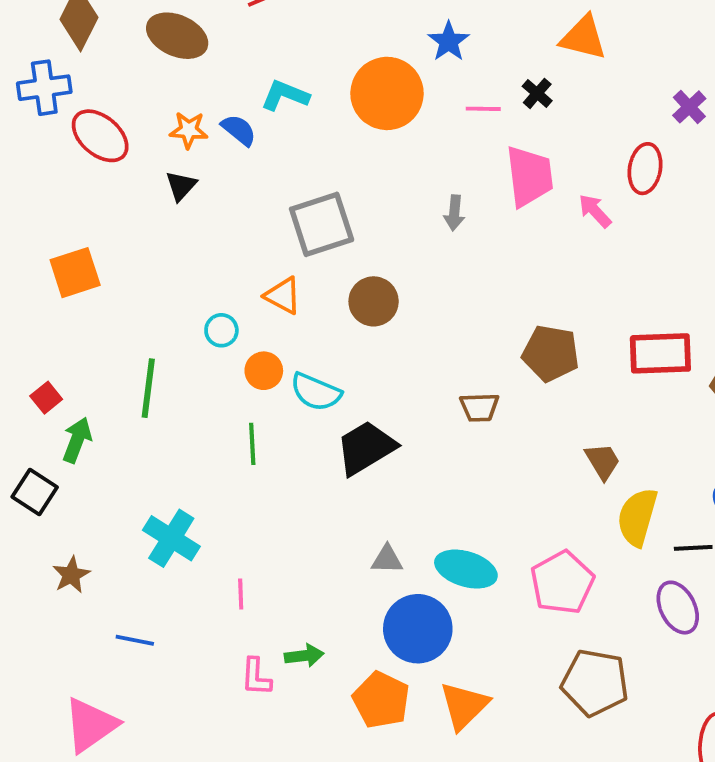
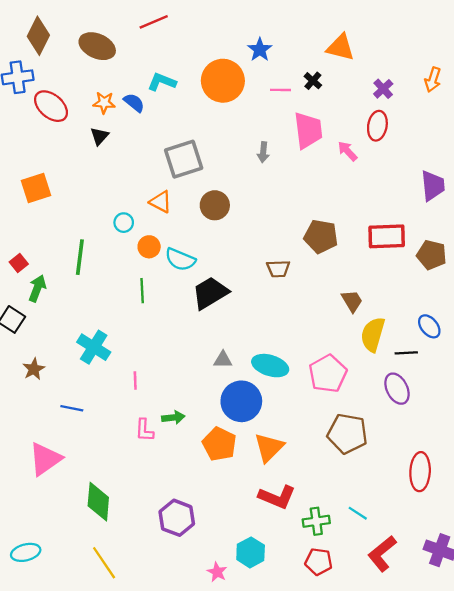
purple cross: (689, 107) -> (383, 89), moved

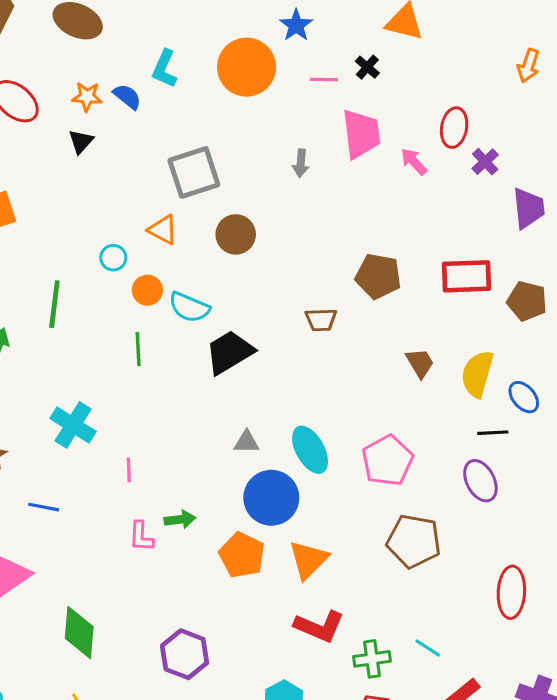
cyan L-shape: (162, 82) -> (164, 69), turned -88
purple cross: (383, 89) -> (485, 162), moved
yellow semicircle: (373, 334) -> (477, 374), moved
cyan ellipse: (270, 366) -> (310, 450), turned 44

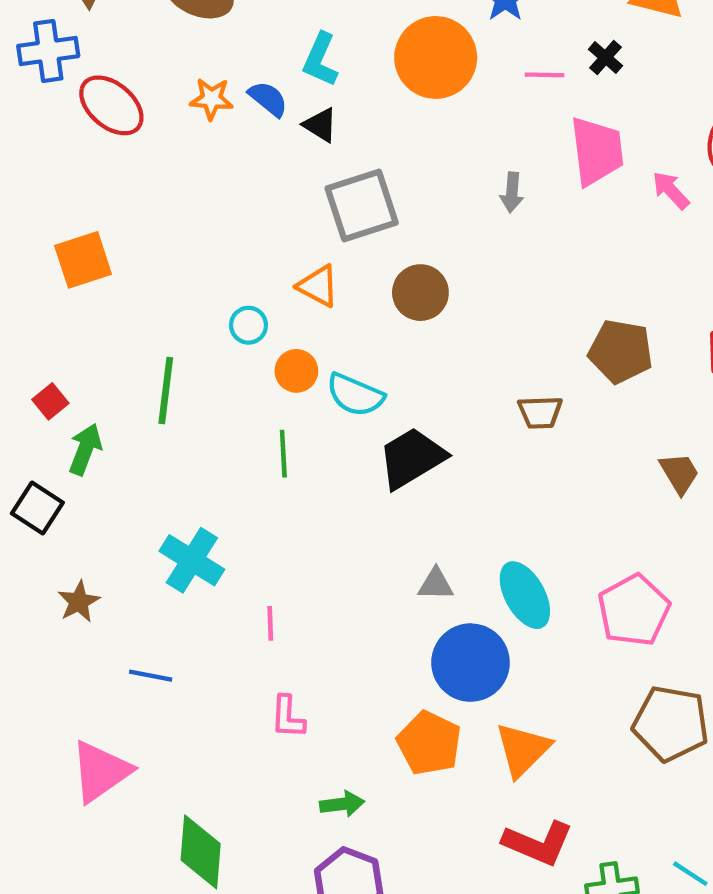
black triangle: (81, 141) -> (320, 125), moved, turned -40
green arrow: (180, 519) -> (342, 804), moved

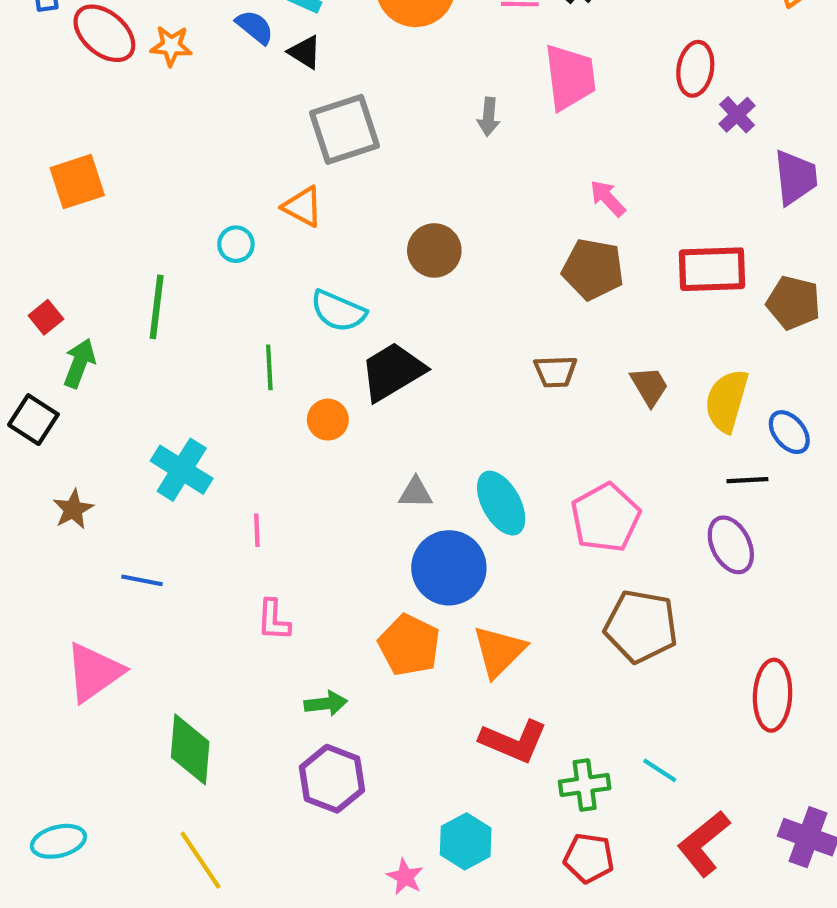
orange star: (212, 99) -> (171, 46), moved
pink arrow: (671, 190) -> (608, 198), moved
brown circle: (420, 293) -> (434, 250), moved
orange circle: (296, 371) -> (328, 420), moved
brown trapezoid: (540, 412) -> (555, 372), moved

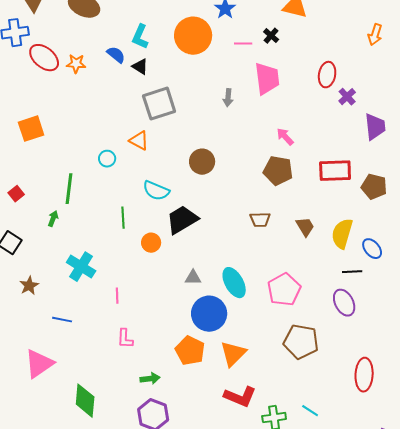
green arrow: (79, 363) -> (53, 219), moved, size x0.7

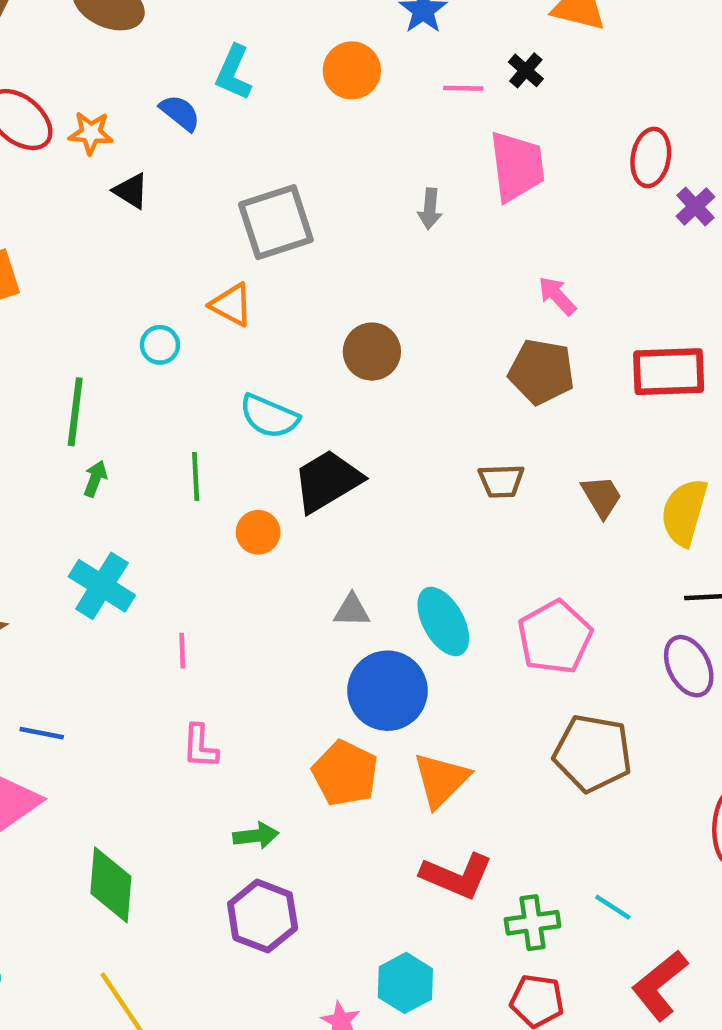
orange circle: (193, 36) -> (352, 70), size x0.7
black triangle: (140, 67) -> (131, 191), moved
green arrow: (53, 219) -> (95, 479), moved
blue line: (62, 320) -> (42, 733), moved

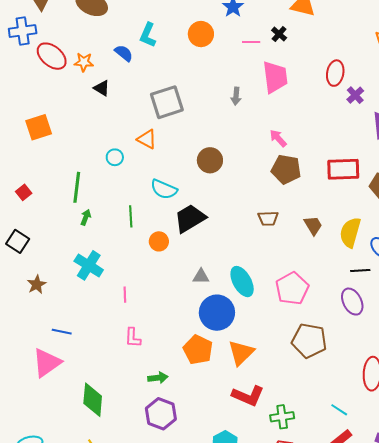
pink arrow: (557, 296) -> (278, 138), moved
cyan line: (613, 907) -> (339, 410), moved

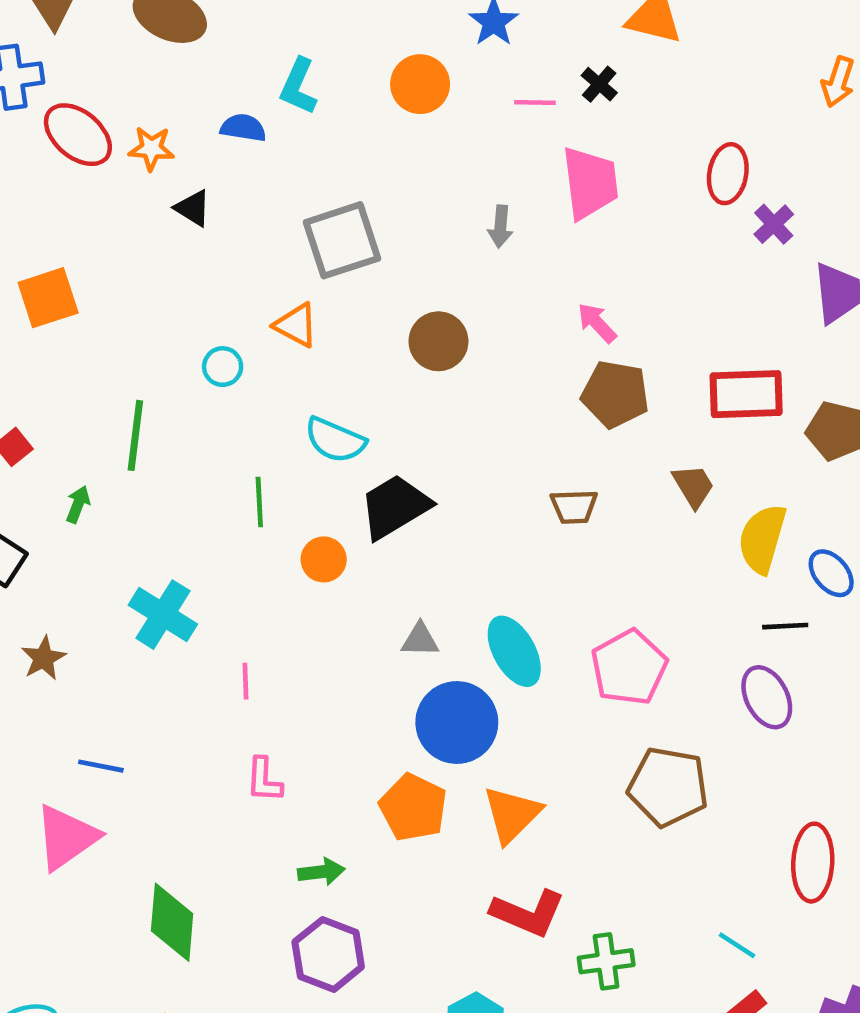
blue semicircle: (124, 53) -> (243, 128), turned -30
brown circle: (210, 160) -> (438, 341), moved
green arrow: (86, 217) -> (78, 504), moved
brown trapezoid: (313, 225) -> (693, 486), moved

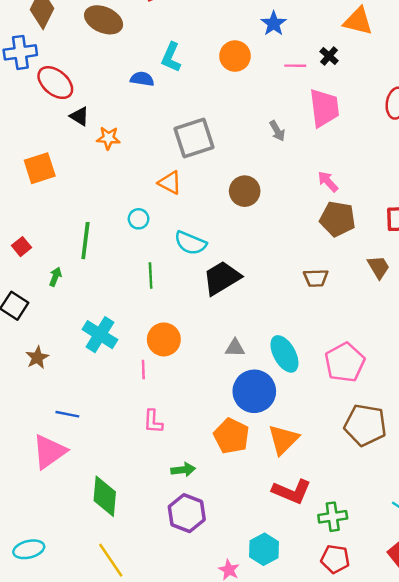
orange star: (151, 148) -> (108, 138), moved
black triangle: (193, 208) -> (79, 116), moved
gray arrow: (500, 226) -> (277, 131), turned -35
cyan circle: (223, 367) -> (139, 219), moved
orange circle: (324, 559) -> (164, 339), moved, size x1.4

